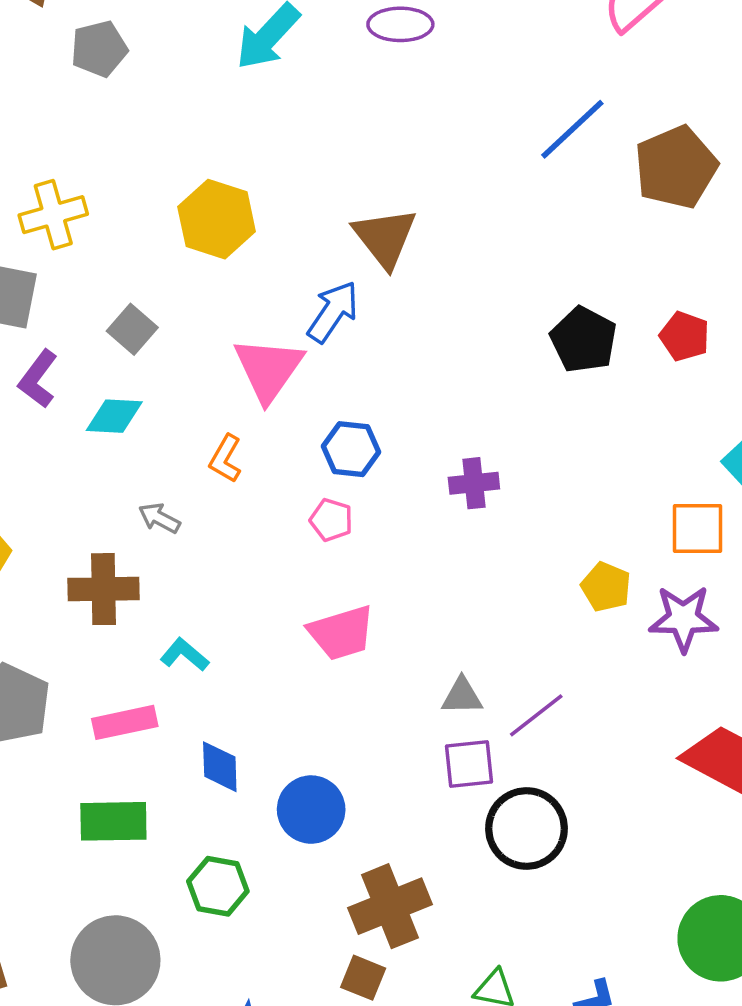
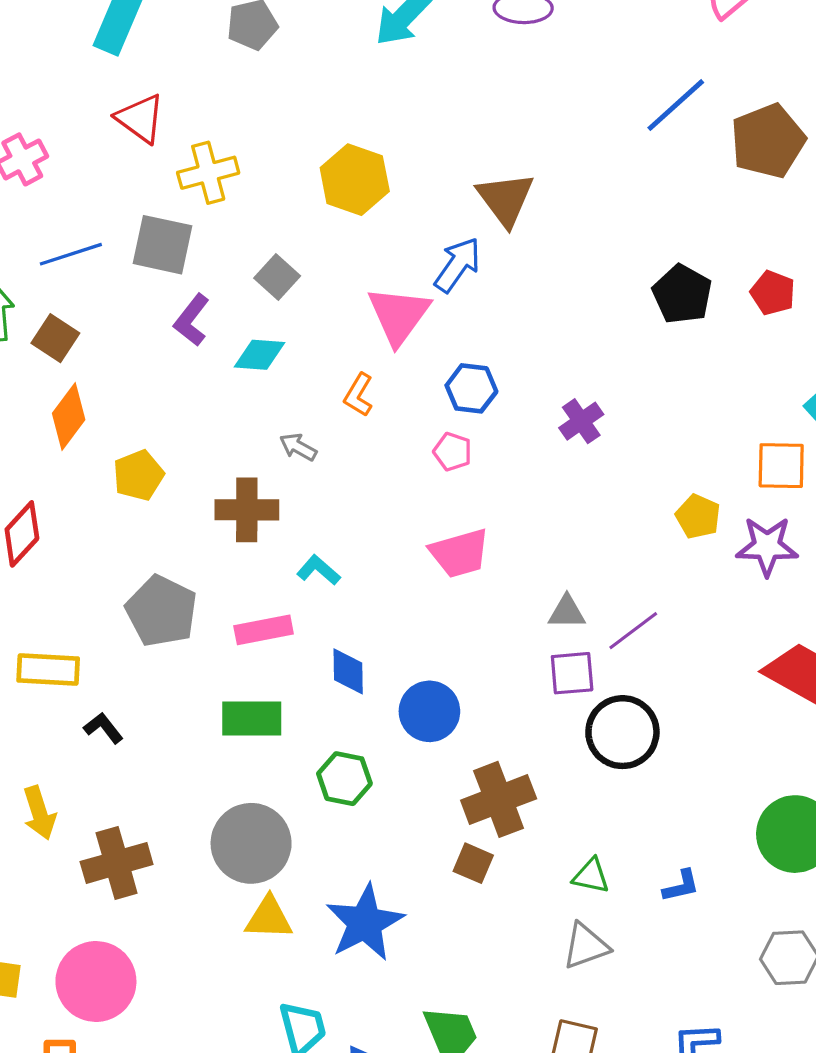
purple cross: (474, 483) -> (581, 421), turned -30

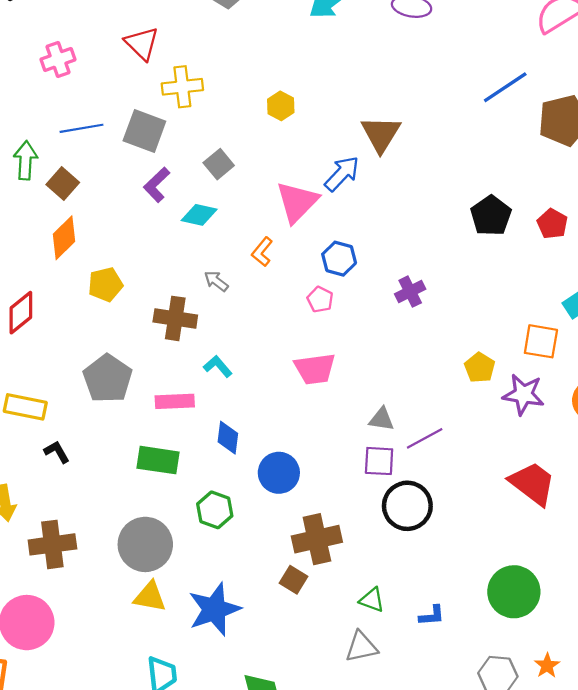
yellow hexagon: (355, 180) -> (281, 106), size x0.6

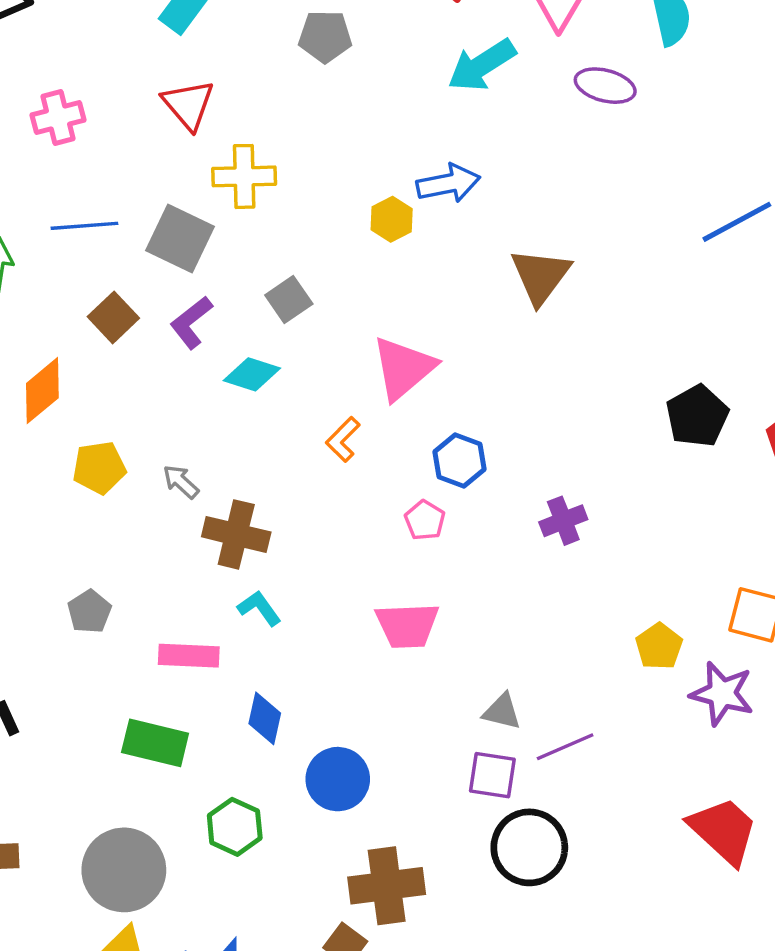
blue arrow: (342, 174) -> (448, 183), moved, turned 30
brown square: (63, 184) -> (113, 317), moved
gray arrow: (216, 281) -> (181, 482), moved
brown cross: (175, 318) -> (236, 534), moved
gray pentagon: (108, 379) -> (89, 612), size x0.6

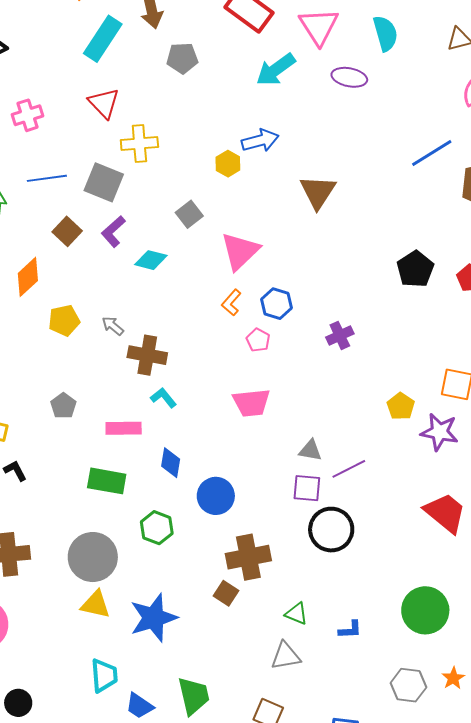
gray square: (289, 300) -> (189, 214), moved
orange L-shape: (343, 439) -> (231, 303), moved

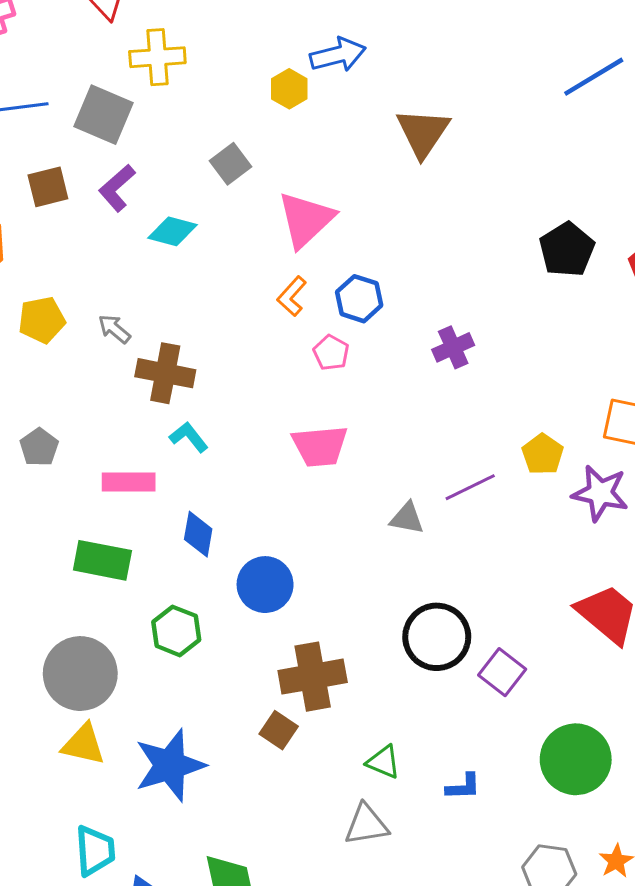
brown square: (67, 231) -> (48, 187), turned 32
purple line: (349, 469) -> (470, 487), moved
purple square: (307, 488) -> (502, 672), moved, turned 32

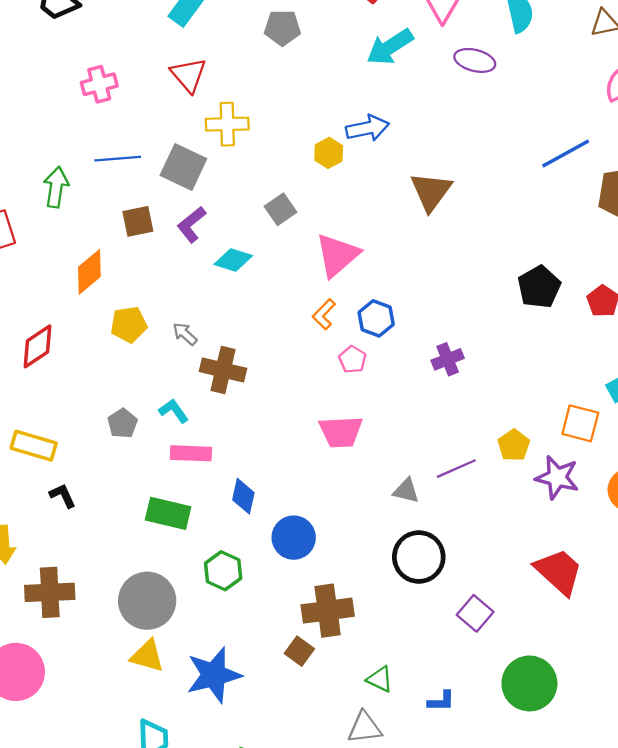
cyan L-shape: (189, 437) -> (174, 411), moved
black circle: (437, 637) -> (419, 557), moved

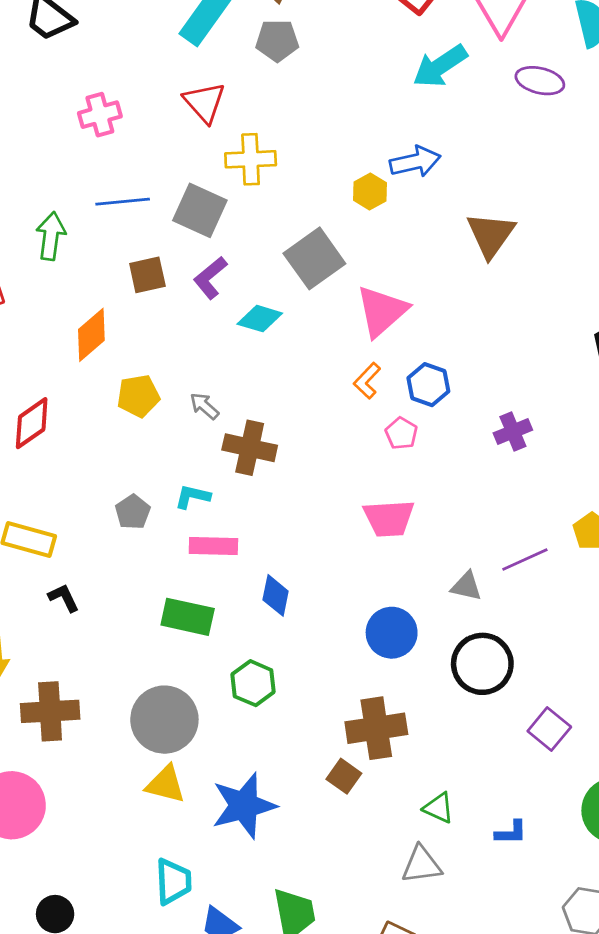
gray pentagon: (282, 28) -> (277, 41), moved
gray square: (281, 209) -> (314, 258), size x1.6
cyan L-shape: (174, 411) -> (192, 497), turned -40
blue circle: (294, 538) -> (392, 633), moved

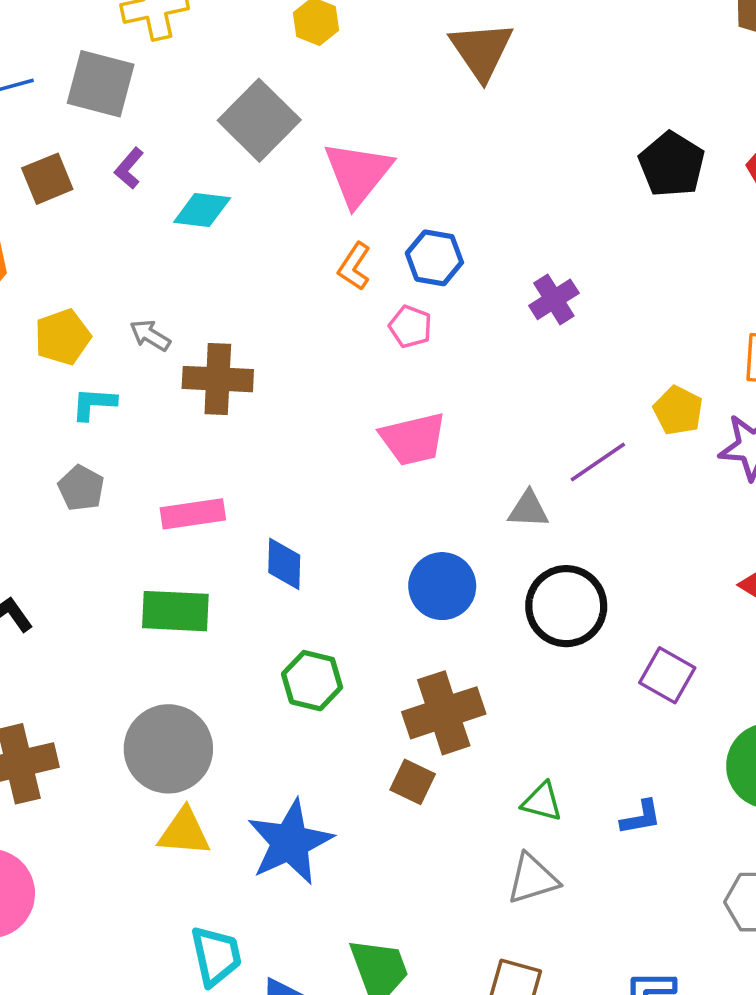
purple L-shape: (210, 278) -> (129, 168), size x0.7
cyan L-shape: (192, 497) -> (94, 404), moved
green hexagon: (253, 683) -> (312, 681), moved

